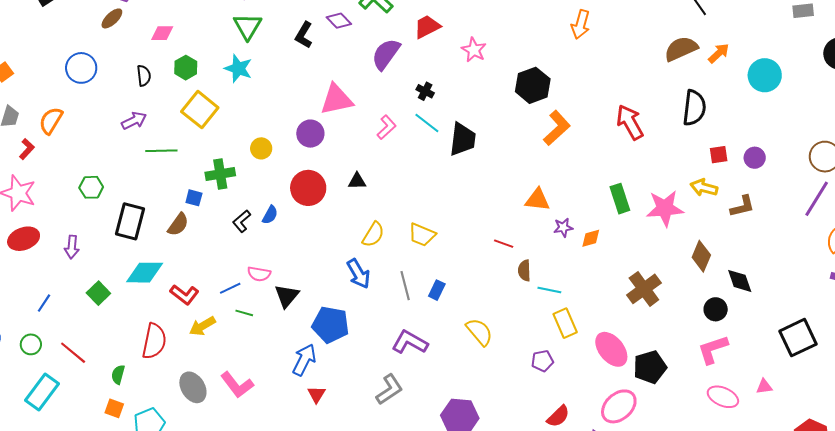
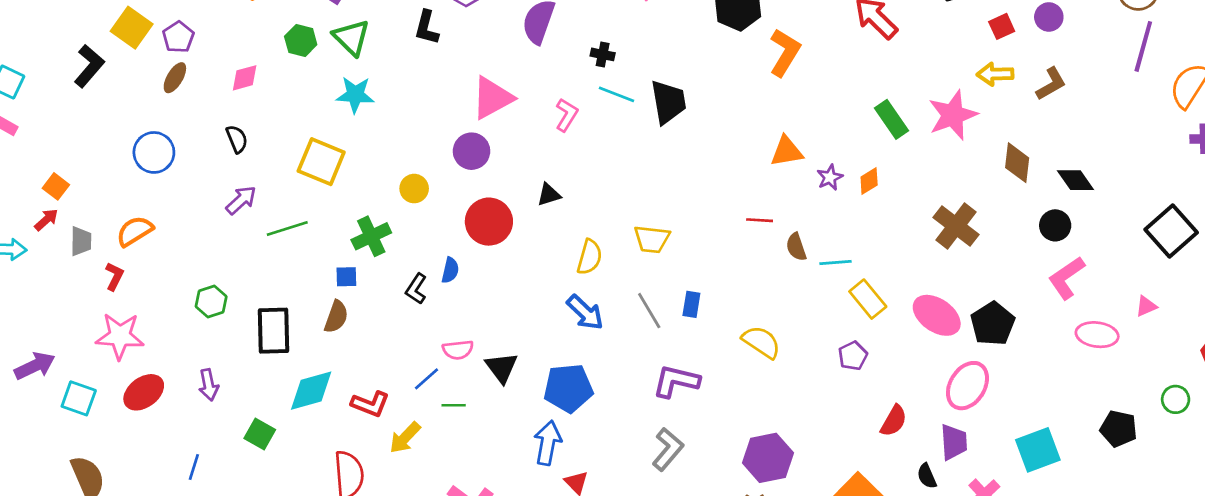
green hexagon: (186, 68) -> (301, 41), moved
orange semicircle: (51, 121) -> (135, 231), turned 44

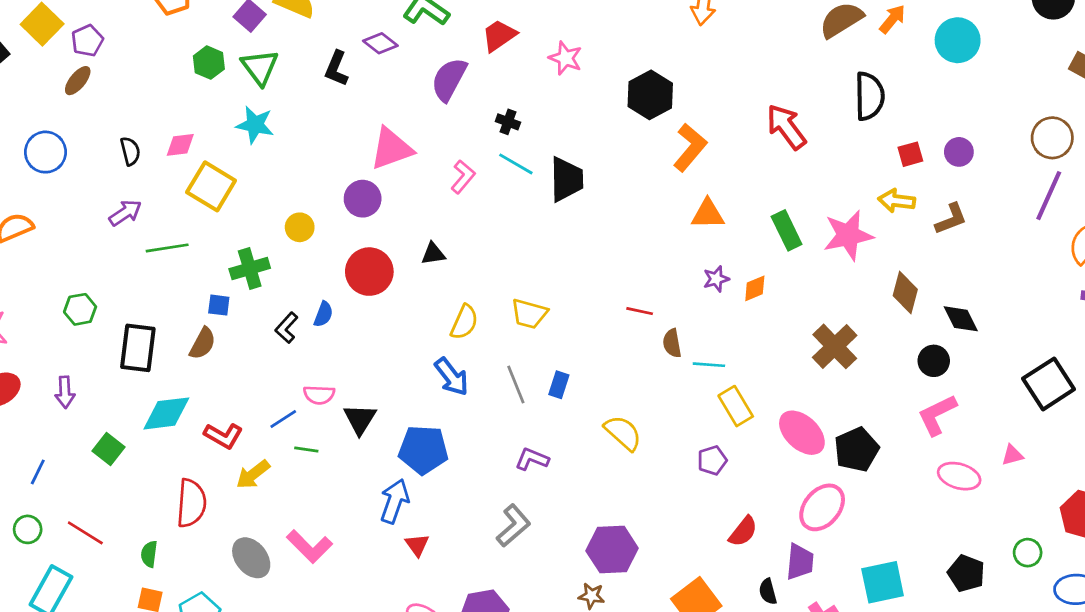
pink diamond: (245, 78) -> (180, 145), moved
orange triangle: (787, 151) -> (708, 214), moved
purple L-shape: (676, 381) -> (532, 459), size x0.7

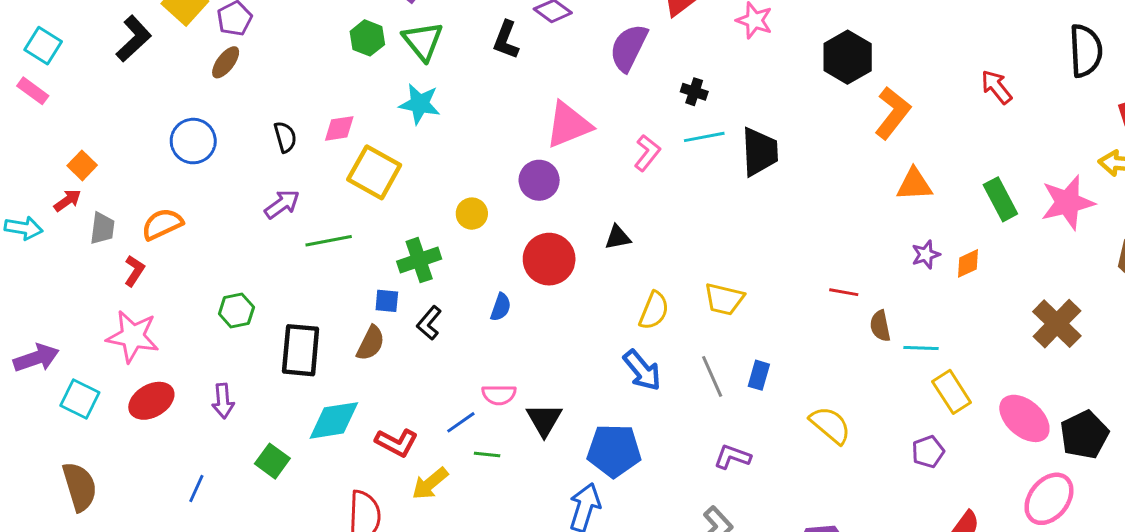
red arrow: (786, 127) -> (996, 87), size x0.7
cyan line: (516, 164) -> (704, 137), turned -39
black L-shape: (287, 328) -> (429, 323), moved

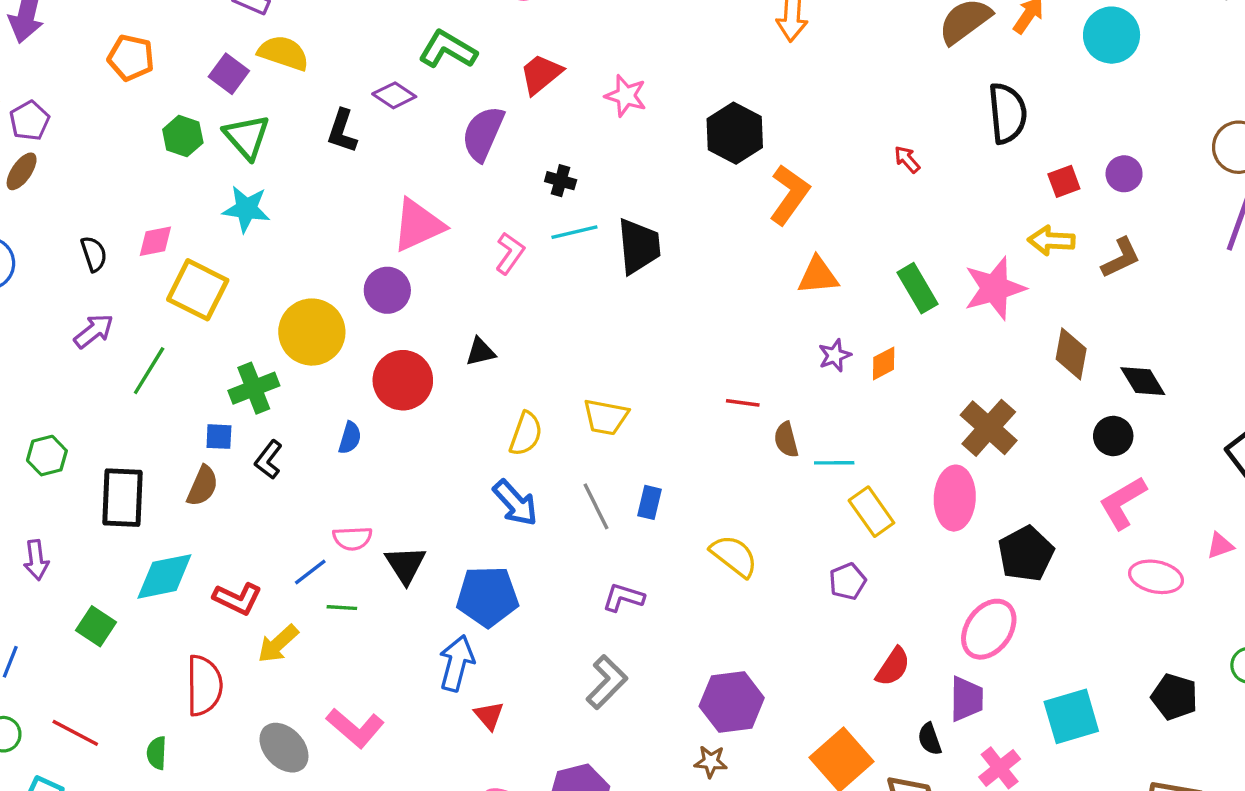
red arrow: (996, 87) -> (907, 159), size x0.7
yellow circle: (472, 214) -> (312, 332), size x1.8
green line: (329, 241) -> (149, 371), turned -45
pink ellipse: (1024, 418) -> (955, 498), moved, turned 54

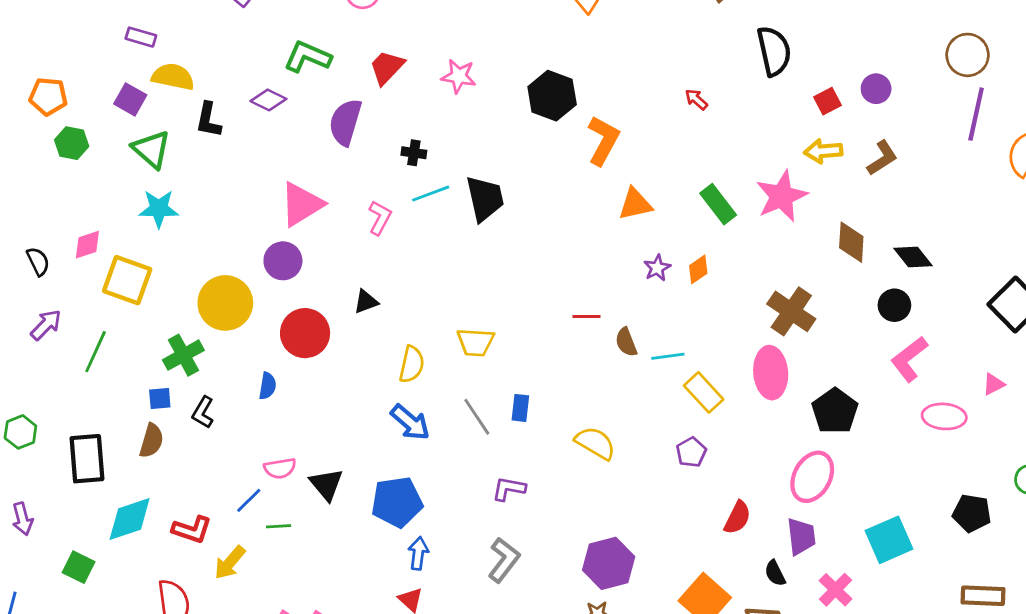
black L-shape: (342, 131) -> (208, 120), moved
green hexagon: (183, 136) -> (72, 143), moved
blue arrow: (457, 663) -> (418, 553), moved, size x0.7

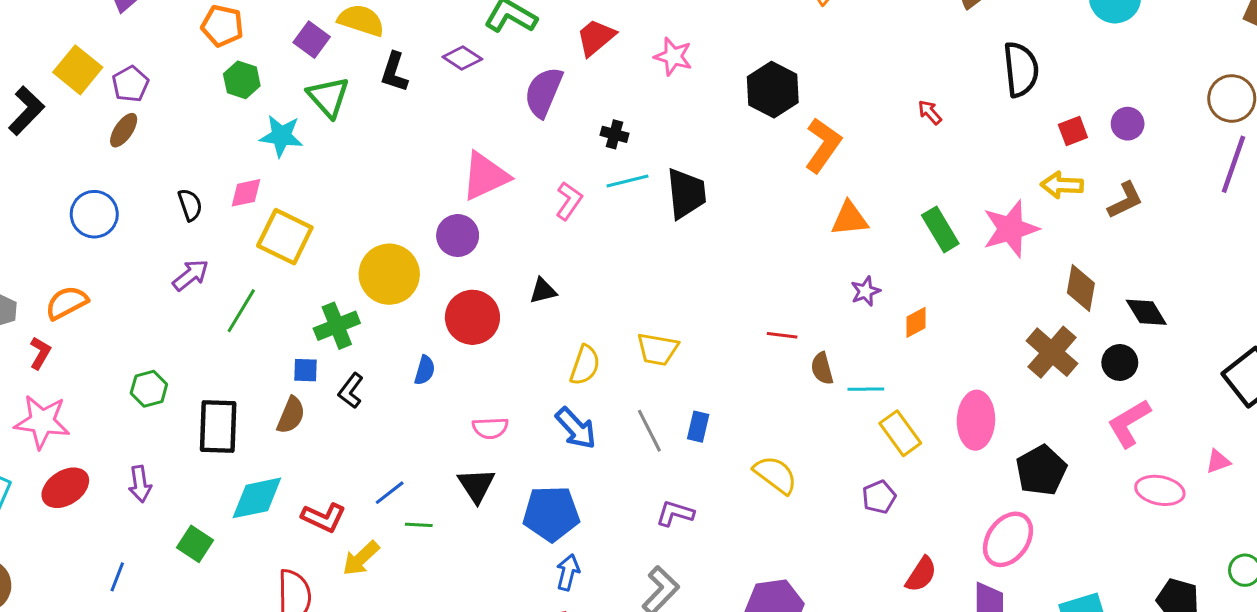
cyan star: (159, 209) -> (281, 136), moved
orange diamond: (698, 269) -> (916, 322), moved
brown cross: (791, 311) -> (1052, 352), moved
pink semicircle: (280, 468) -> (490, 428), moved

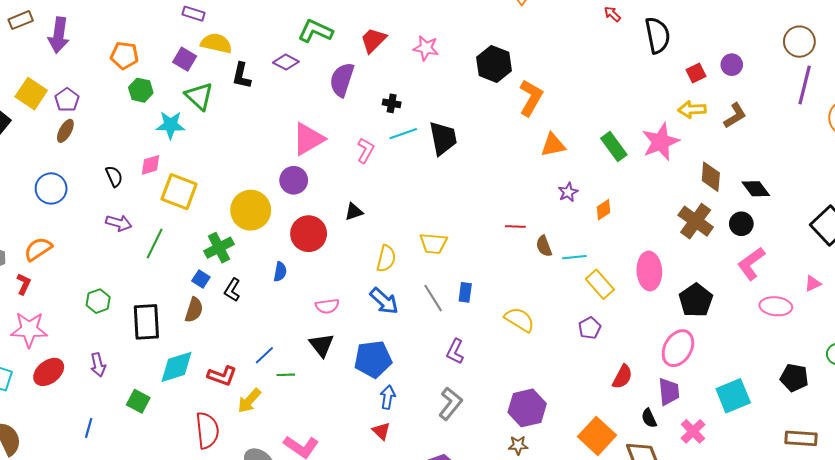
red arrow: (930, 112) -> (612, 14), moved
purple arrow: (191, 275) -> (119, 223), turned 60
blue square: (305, 370) -> (201, 279), turned 36
purple L-shape: (675, 513) -> (455, 351), turned -75

